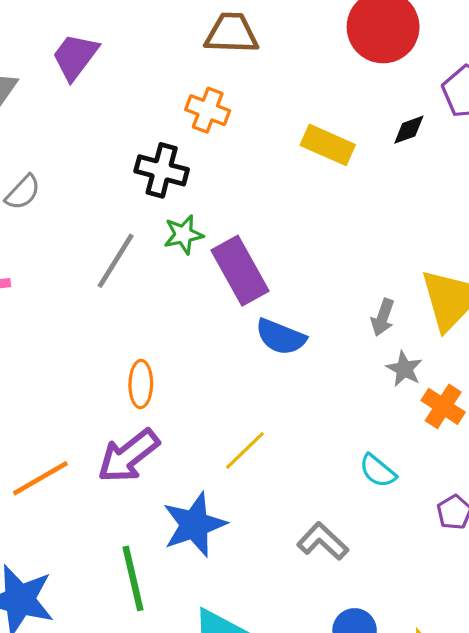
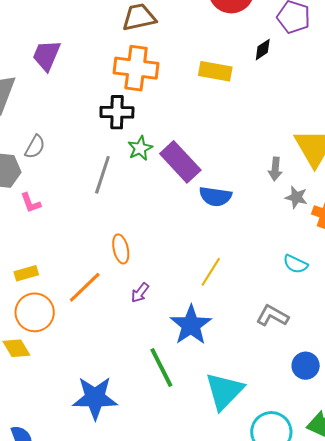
orange cross: (208, 110) -> (136, 68), size x1.6
orange ellipse: (141, 384) -> (121, 249), moved
purple arrow: (128, 456) -> (140, 293), size x0.5
orange line: (40, 478) -> (85, 287), moved

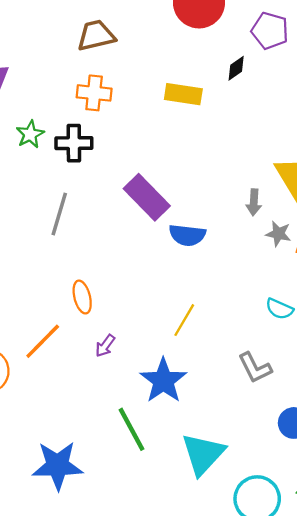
orange cross: (136, 68) -> (94, 93), size x0.7
green star: (140, 148) -> (30, 134), moved
gray L-shape: (272, 316) -> (255, 368), turned -144

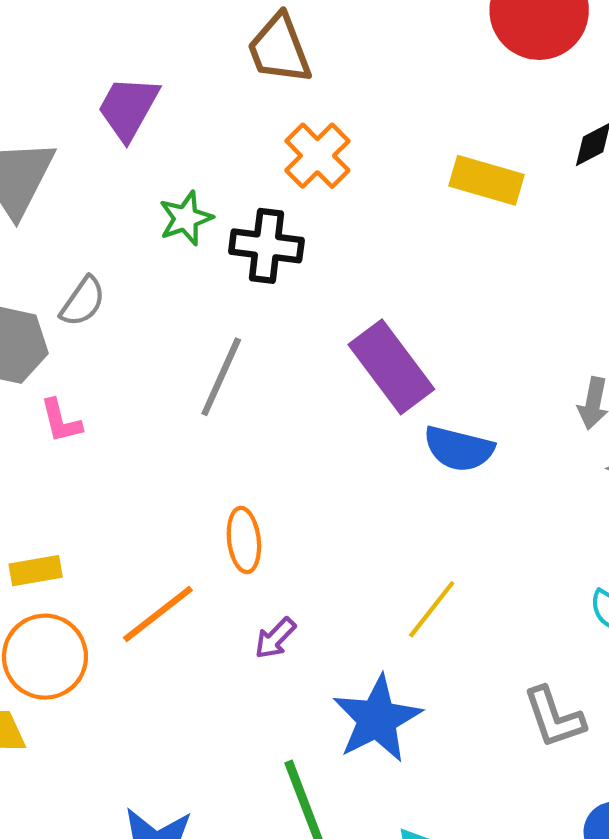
brown trapezoid: (96, 35) -> (279, 49), moved, turned -105
orange cross: (94, 93) -> (317, 156), turned 32

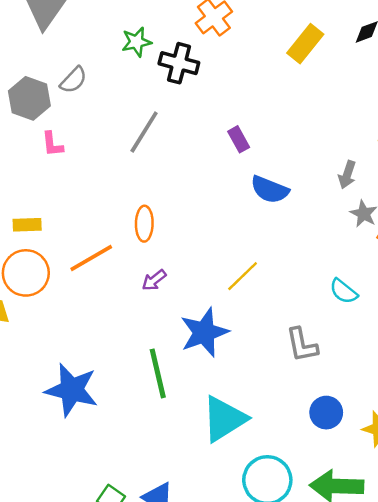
yellow rectangle: (487, 180) -> (305, 44), turned -75
purple rectangle: (391, 367) -> (239, 139), size x0.5

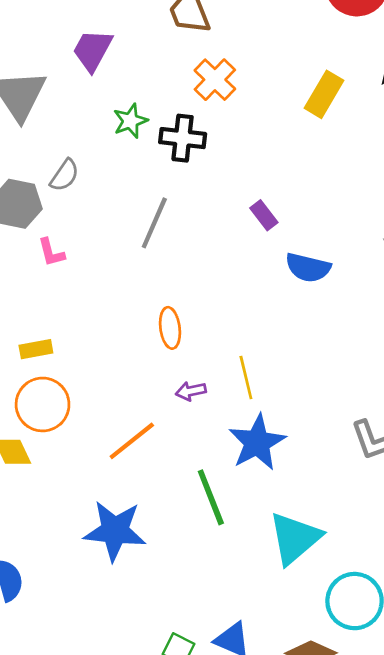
orange line: (91, 258) -> (132, 441), moved
yellow line: (243, 276) -> (246, 378), moved, turned -51
purple arrow: (154, 280) -> (191, 391), turned 35

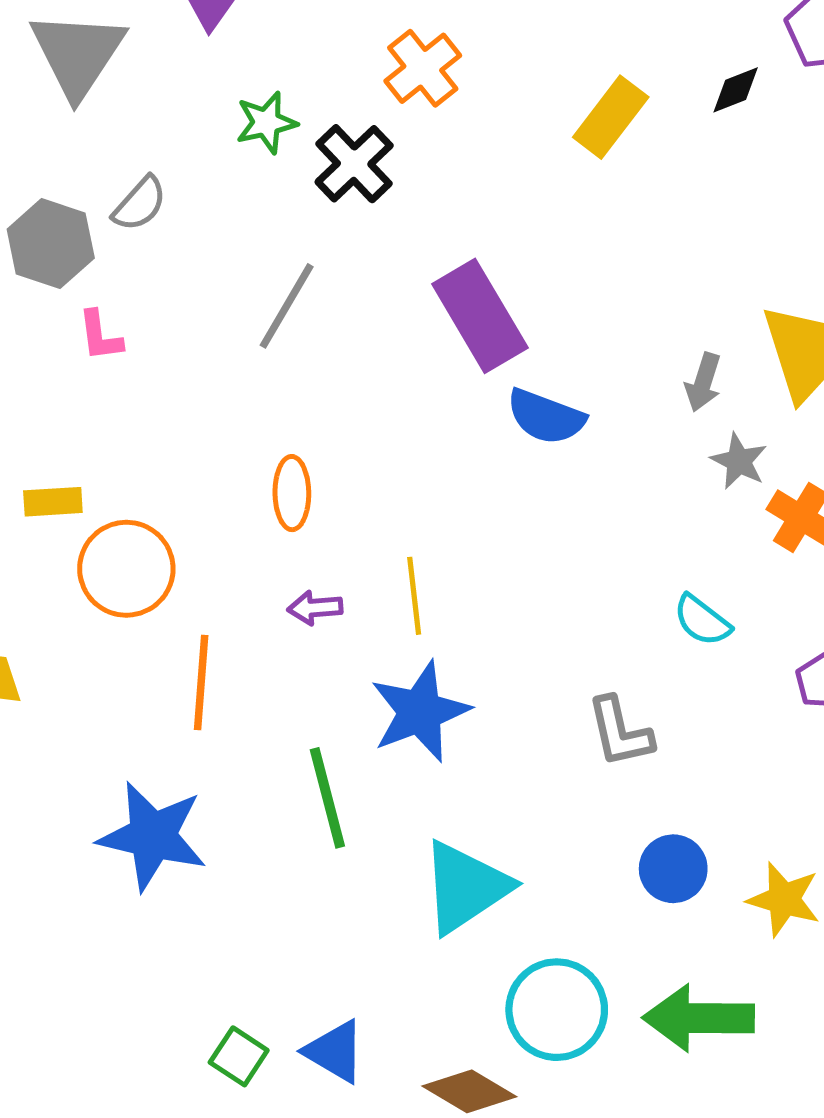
black cross: (183, 138) -> (354, 164), turned 33
purple rectangle: (264, 215) -> (480, 316), size x2.0
orange circle: (43, 404) -> (126, 569), moved
orange line: (132, 441) -> (201, 683), turned -54

